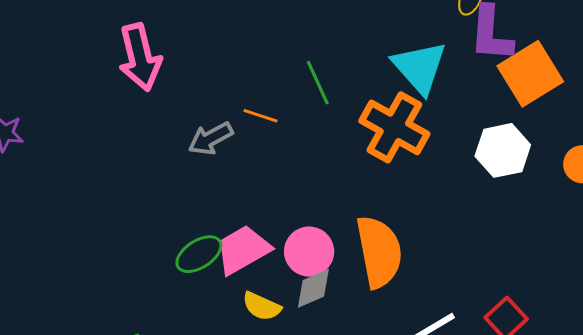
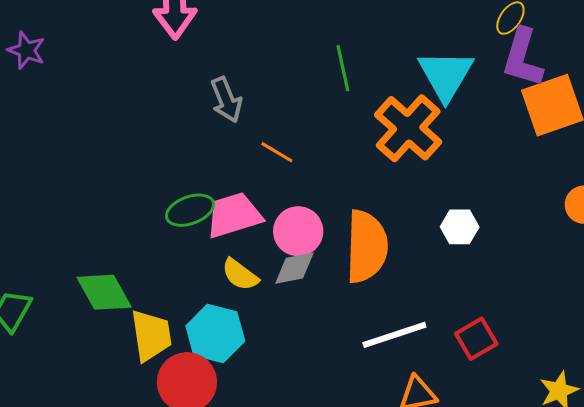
orange line: (260, 116) -> (277, 152), moved
gray arrow: (211, 138) -> (226, 100), turned -96
white hexagon: (503, 150) -> (460, 227), moved, size x0.7

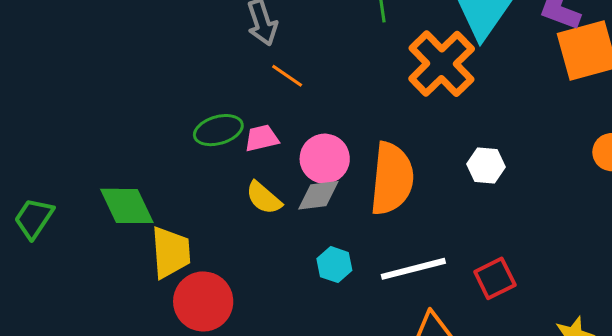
orange line: (277, 152) -> (287, 76), moved
pink trapezoid: (234, 215) -> (262, 138), size x0.6
cyan hexagon: (215, 333) -> (334, 265), moved, size x0.6

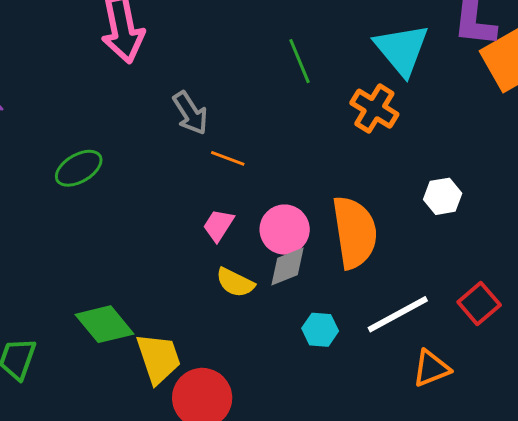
orange cross: (442, 64) -> (374, 109), size x0.7
green ellipse: (218, 130) -> (79, 168), moved
pink trapezoid: (262, 138) -> (218, 225), turned -30

